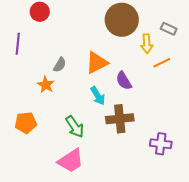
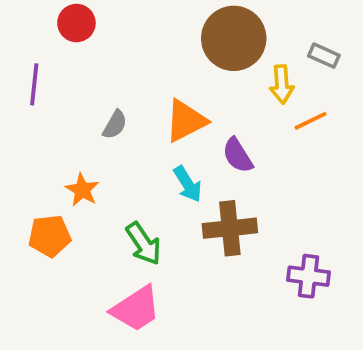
orange star: (46, 85) -> (82, 190), moved

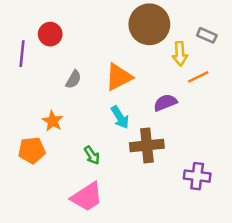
red circle: (76, 23) -> (50, 34), moved
purple semicircle: (238, 155) -> (165, 103), moved, turned 100
green arrow: (144, 244) -> (92, 155), size x0.7

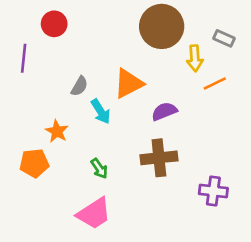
red circle: (50, 34) -> (54, 24), moved
purple semicircle: (165, 103) -> (164, 111), moved
cyan arrow: (120, 117) -> (101, 111), moved

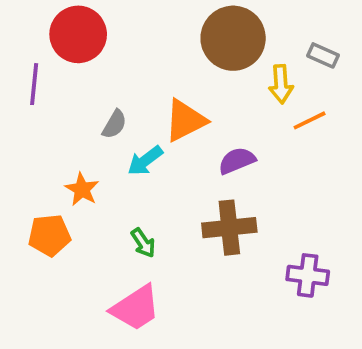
red circle: (54, 24) -> (78, 34), size x1.5
cyan arrow: (101, 111) -> (145, 161), turned 85

